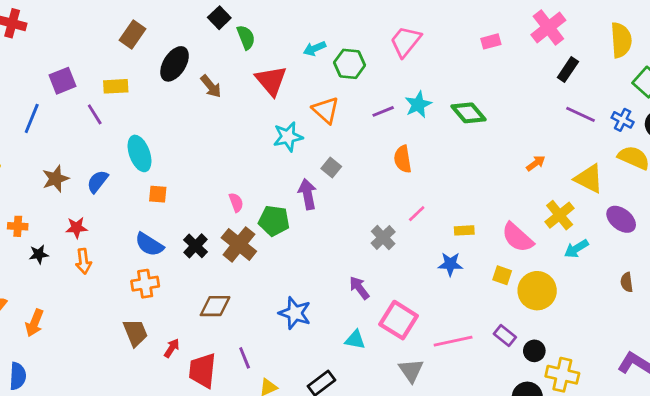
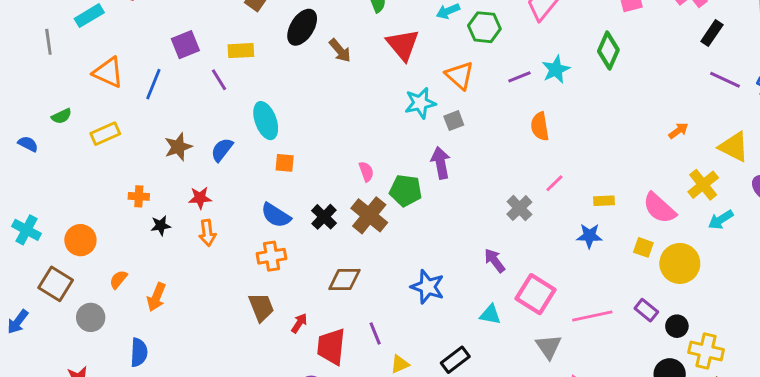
green diamond: (469, 113) -> (608, 51), moved, turned 64
gray square: (331, 167) -> (454, 121), moved, turned 30

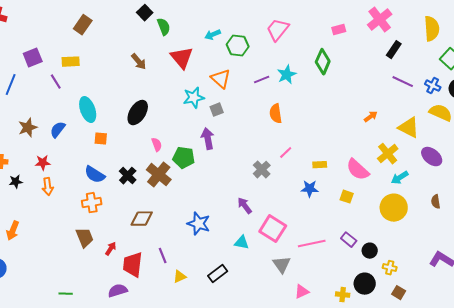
black ellipse: (302, 27) -> (138, 113), moved
yellow circle: (680, 263) -> (394, 208), moved
yellow cross: (706, 351) -> (390, 268), size x0.6

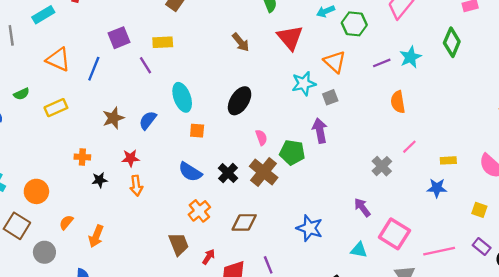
yellow square: (347, 197) -> (479, 210), moved
orange cross: (92, 203) -> (199, 211), moved, turned -30

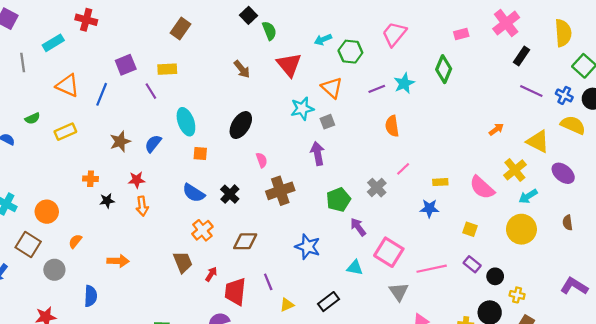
green pentagon: (292, 152) -> (338, 200), moved, turned -30
brown cross: (264, 172) -> (280, 191), moved, turned 32
orange arrow: (96, 236) -> (118, 261), moved, turned -110

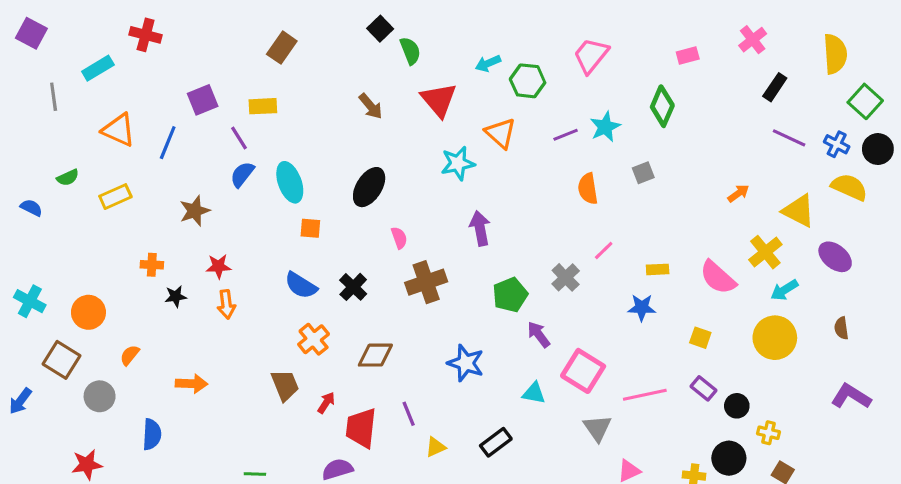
pink cross: (506, 23) -> (753, 40), size x0.7
gray square: (327, 122) -> (643, 173), moved
blue semicircle: (153, 144) -> (242, 174), moved
purple L-shape: (574, 286) -> (851, 396), moved

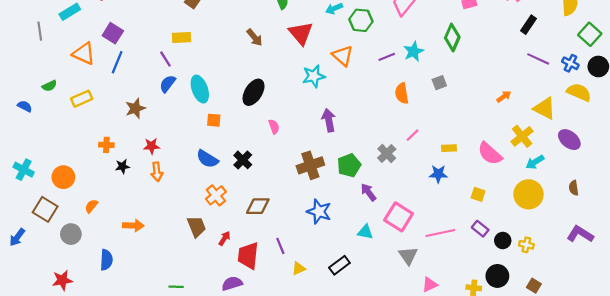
purple square: (203, 100) -> (113, 33), moved, turned -36
brown cross: (426, 282) -> (310, 165), moved
yellow cross: (769, 433) -> (526, 245), moved

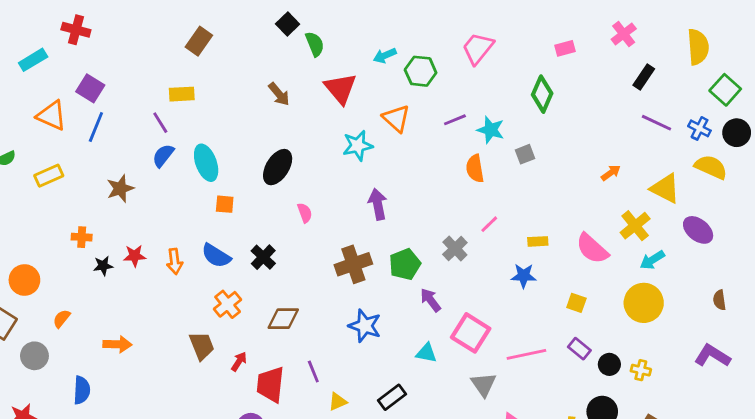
cyan star: (414, 51) -> (491, 130), moved, turned -30
red star: (151, 146) -> (135, 256), moved
orange arrow: (157, 172) -> (175, 261), moved
brown semicircle: (574, 188) -> (719, 300), moved

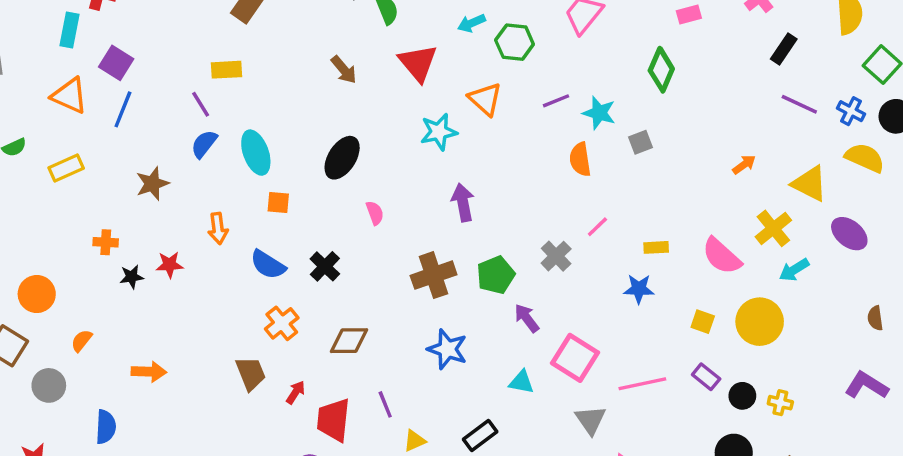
cyan rectangle: (33, 60) -> (69, 30), moved, turned -48
orange arrow: (175, 261) -> (218, 228), moved
yellow circle: (644, 303) -> (760, 322), moved

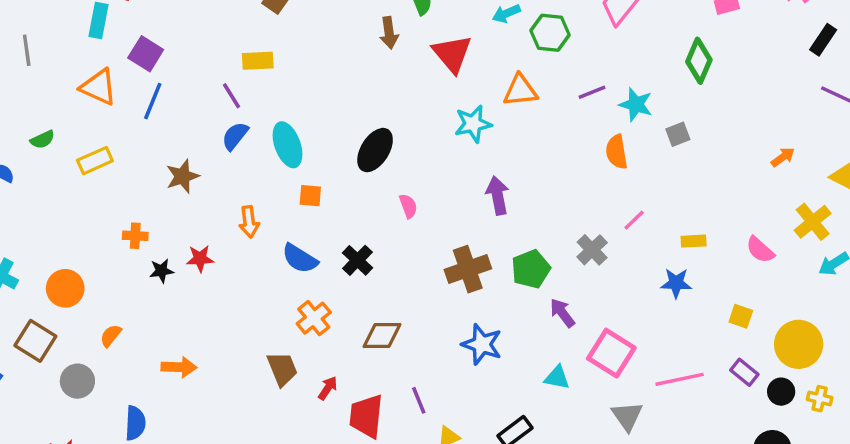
brown arrow: (344, 70) -> (389, 33), moved, turned 32
orange triangle: (485, 99) -> (520, 91), turned -48
pink semicircle: (722, 256) -> (760, 250), size x0.7
yellow circle: (760, 322) -> (799, 344), moved

